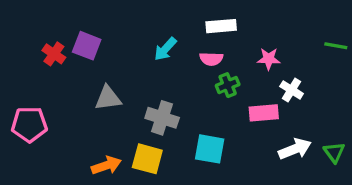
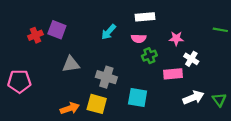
red cross: (54, 54) -> (35, 35), turned 32

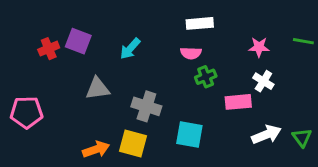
cyan arrow: (109, 32) -> (130, 49), moved
pink star: (176, 38) -> (259, 47), moved

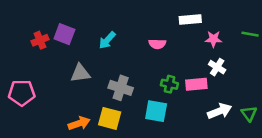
white rectangle: (200, 23) -> (190, 19), moved
green cross: (206, 77) -> (169, 84), moved, turned 35

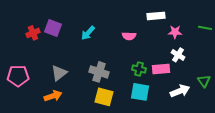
gray triangle: (80, 73) -> (59, 73), moved, turned -30
cyan square: (156, 111) -> (140, 92), moved
green triangle: (249, 114) -> (204, 81), moved
yellow square: (110, 118) -> (104, 97), moved
orange arrow: (79, 123) -> (53, 96), moved

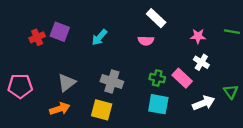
white rectangle: (156, 16) -> (156, 18), moved, turned 48
pink rectangle: (161, 69) -> (182, 78), turned 48
yellow square: (104, 97) -> (102, 110), moved

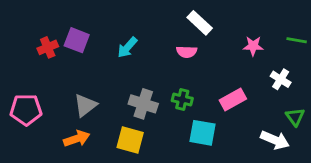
white cross: (201, 62) -> (281, 79), moved
green cross: (157, 78) -> (182, 100), moved
pink rectangle: (182, 78) -> (233, 100), turned -72
white arrow: (204, 103) -> (275, 140), moved, turned 45

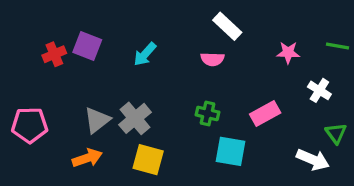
gray cross: (143, 104) -> (135, 118), moved, turned 32

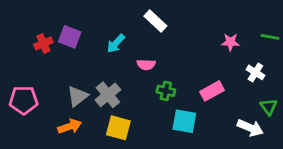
white rectangle: (227, 26) -> (155, 21), moved
pink semicircle: (212, 59) -> (146, 65), moved

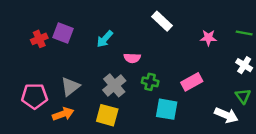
white rectangle: (155, 21) -> (162, 21), moved
white cross: (255, 72) -> (244, 65), moved
gray cross: (108, 95) -> (114, 85), moved
pink pentagon: (24, 100) -> (34, 96), moved

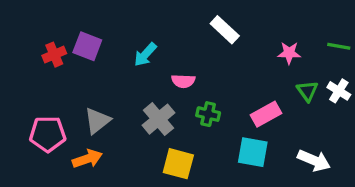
green triangle: (243, 96) -> (307, 91), moved
cyan square: (167, 109) -> (253, 152), moved
yellow square: (107, 115) -> (178, 164), moved

